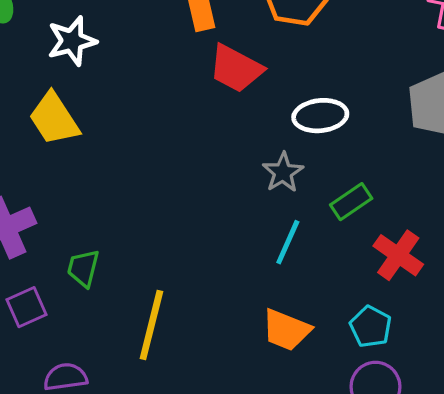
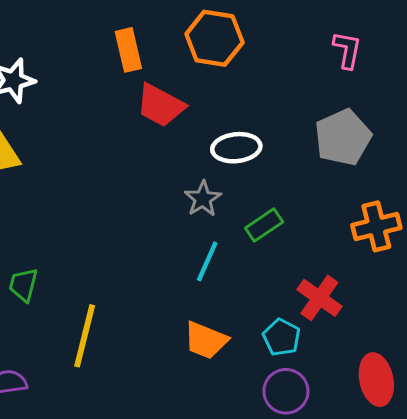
red cross: (398, 255) -> (319, 298), moved

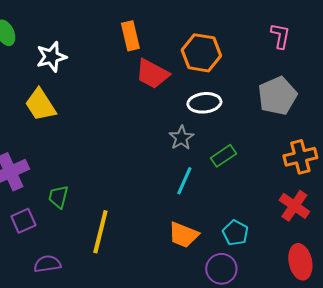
orange hexagon: (214, 38) -> (201, 53), moved
red cross: (319, 298) -> (294, 206), moved
purple circle: (286, 391) -> (221, 269), moved

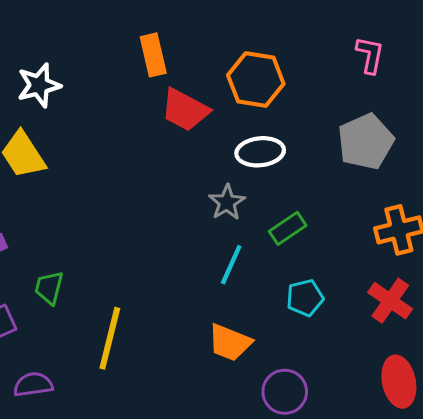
cyan pentagon: (235, 233) -> (305, 298), moved, turned 30

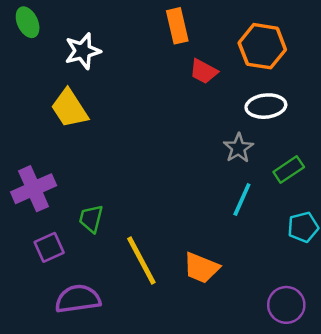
red trapezoid: (185, 110) -> (204, 71), size x0.7
yellow line: (110, 338) -> (141, 261), turned -42
orange trapezoid: (230, 343) -> (201, 268), moved
purple semicircle: (33, 385) -> (78, 299), size x1.4

